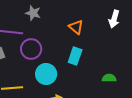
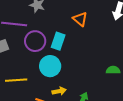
cyan rectangle: (75, 56) -> (58, 41), moved

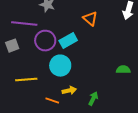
cyan rectangle: (58, 41) -> (68, 41), turned 42

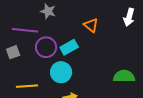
green semicircle: (123, 70) -> (124, 76), size x1.5

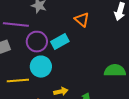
cyan circle: (61, 72) -> (41, 67), moved

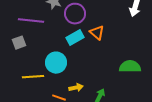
orange triangle: (82, 20) -> (97, 33), moved
purple circle: (37, 42) -> (75, 14), moved

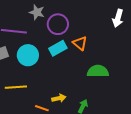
cyan circle: (56, 63) -> (28, 55), moved
green semicircle: (130, 67) -> (98, 71), moved

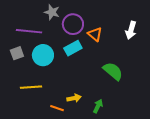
white arrow: (118, 18) -> (131, 30), moved
orange triangle: (80, 43) -> (95, 34), moved
green semicircle: (98, 71) -> (113, 71), turned 40

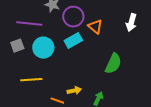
green semicircle: (113, 71) -> (113, 64), turned 75

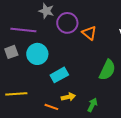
cyan rectangle: (73, 41) -> (59, 75), moved
yellow line: (31, 80) -> (16, 94), moved

